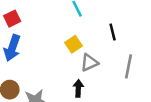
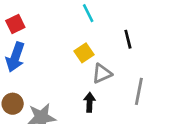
gray line: (129, 66) -> (139, 91), moved

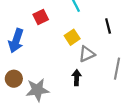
red square: (15, 24) -> (41, 17), moved

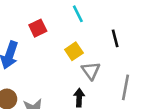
gray triangle: (87, 54) -> (91, 71), turned -42

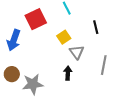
red square: (38, 28) -> (36, 19), size x1.5

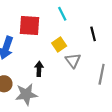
red square: (36, 19) -> (29, 25), turned 30
black arrow: (68, 73) -> (39, 69), moved

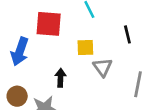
yellow square: (59, 45) -> (85, 48), turned 32

